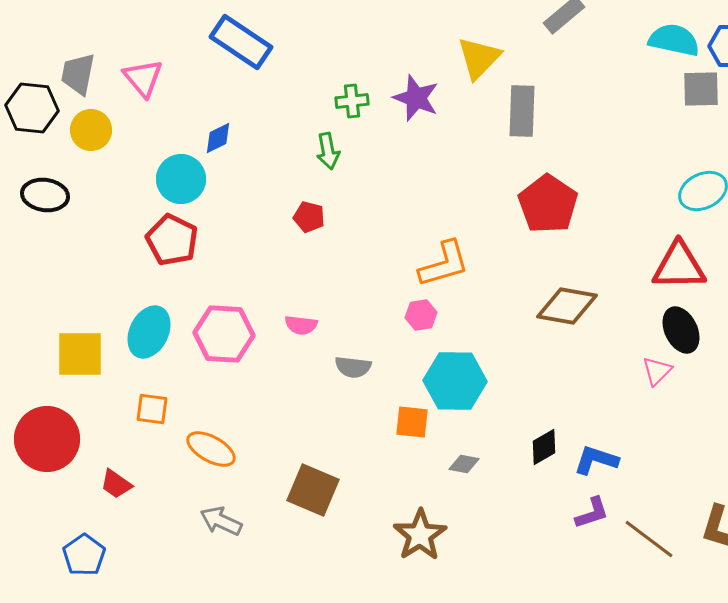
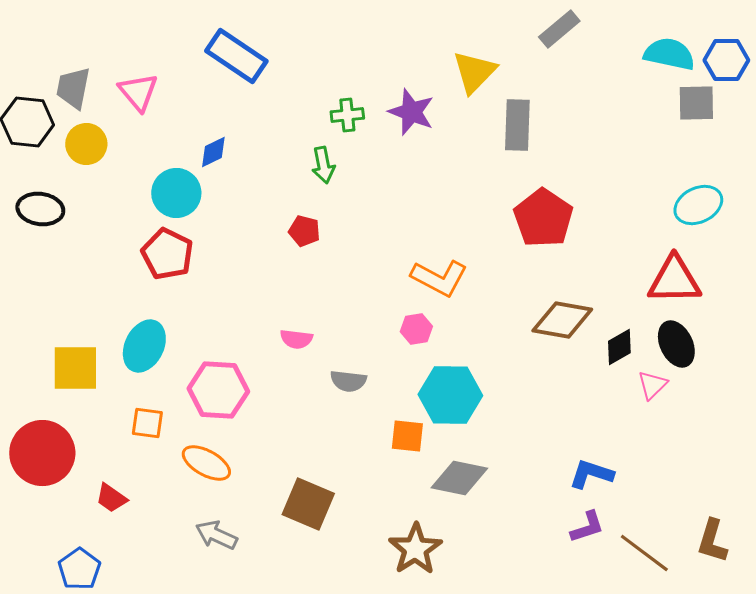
orange L-shape: (444, 264) -> (439, 278), turned 44
pink hexagon: (224, 334) -> (218, 390), moved
black diamond: (544, 447) -> (619, 347), moved
gray diamond: (464, 464) -> (459, 478), size x1.8

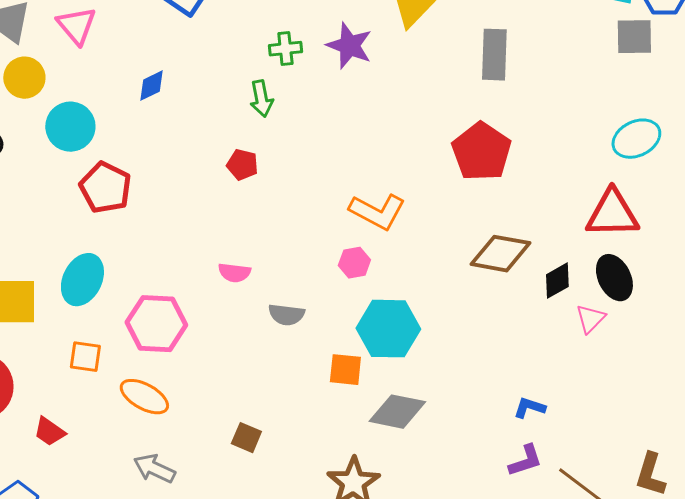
gray rectangle: (517, 125) -> (494, 55), moved
cyan circle: (176, 193) -> (70, 127), moved
blue L-shape: (591, 474) -> (529, 408), size x0.7
brown square: (308, 504) -> (246, 438), size x0.6

